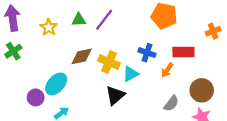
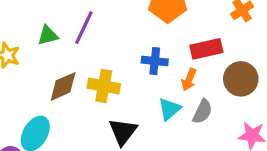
cyan triangle: (131, 74) -> (169, 109), moved
brown circle: (202, 90) -> (241, 79), moved
gray semicircle: (171, 103) -> (202, 111), moved

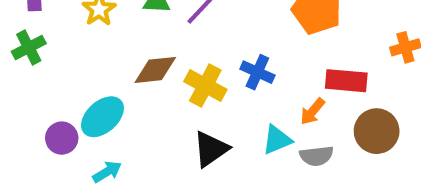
blue cross: (155, 61) -> (257, 72), moved
gray semicircle: (202, 111) -> (317, 156), turned 40

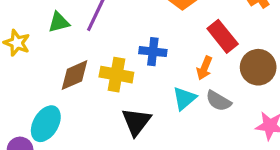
red rectangle: (346, 81) -> (223, 36), turned 64
gray semicircle: (317, 156) -> (218, 101), turned 55

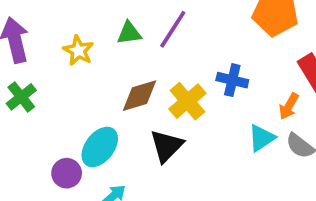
yellow cross: (116, 75) -> (187, 101), turned 32
black triangle: (136, 122) -> (167, 146), moved

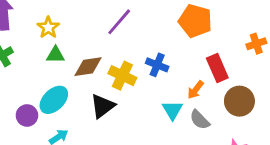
green triangle: (129, 33) -> (55, 55), moved
yellow cross: (187, 101) -> (122, 76), turned -32
cyan triangle: (262, 138) -> (172, 110), turned -35

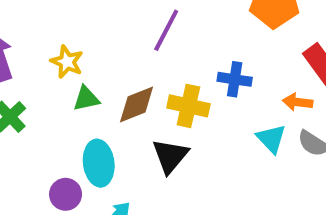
orange arrow: (196, 90) -> (298, 102), turned 72
cyan ellipse: (54, 100) -> (99, 163), turned -40

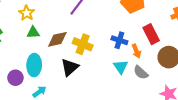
blue cross: (235, 79) -> (119, 40), moved
orange arrow: (298, 102) -> (136, 51), turned -128

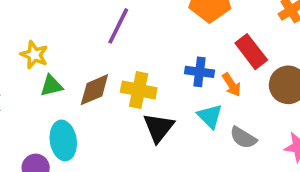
black triangle: (70, 67) -> (159, 128), moved
gray semicircle: (141, 72) -> (243, 138), moved

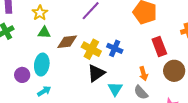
blue cross: (200, 72) -> (115, 48), moved
orange arrow: (232, 85) -> (143, 74), moved
cyan triangle: (210, 116) -> (115, 89), moved

